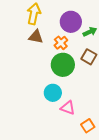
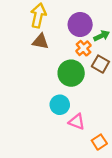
orange cross: (61, 43) -> (83, 48), moved

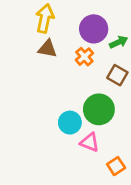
orange cross: (83, 48) -> (84, 57), moved
green circle: (71, 73) -> (99, 109), moved

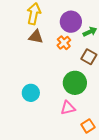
cyan circle: (70, 123) -> (31, 93), moved
pink triangle: (90, 142) -> (68, 108), turned -35

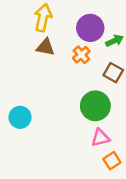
cyan circle: (31, 93) -> (20, 117), moved
pink triangle: (68, 108) -> (100, 138), moved

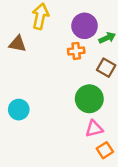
brown triangle: (46, 47) -> (18, 44), moved
orange cross: (81, 55) -> (76, 51), turned 35

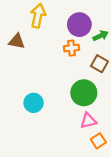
cyan circle: (19, 110) -> (34, 103), moved

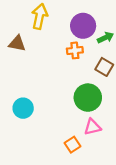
cyan circle: (34, 103) -> (23, 108), moved
orange square: (98, 141) -> (73, 145), moved

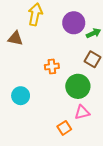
orange cross: (75, 50) -> (52, 67), moved

